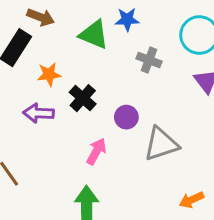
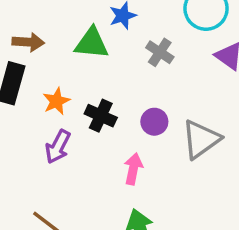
gray cross: (149, 60) -> (160, 52), turned 30
purple arrow: (39, 113) -> (58, 147), turned -48

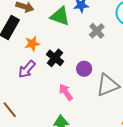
pink arrow: (133, 169) -> (66, 92), turned -60

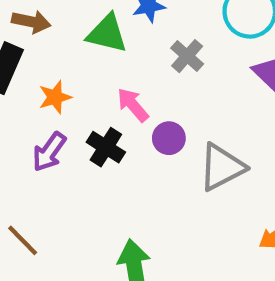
black cross: (55, 58) -> (106, 147), moved
pink arrow: (66, 92) -> (133, 105), moved

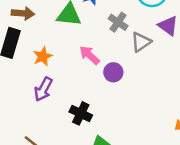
black cross: (106, 147) -> (81, 113), moved
gray triangle: (222, 167) -> (141, 42), moved, size x0.7

